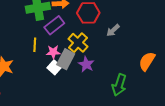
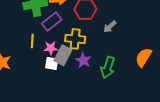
yellow cross: (78, 43) -> (75, 39), turned -36
white square: (54, 67) -> (52, 63), turned -32
green arrow: (119, 85) -> (108, 67), moved

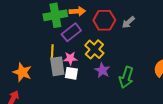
gray arrow: (110, 27) -> (128, 22), moved
yellow cross: (75, 39) -> (94, 49), turned 36
gray rectangle: (63, 55) -> (57, 66), moved, turned -36

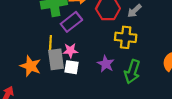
yellow cross: (94, 49) -> (126, 37), moved, turned -36
orange star: (22, 72) -> (31, 66), moved

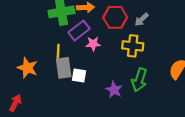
pink star: (70, 51) -> (93, 44), moved
purple star: (106, 64) -> (114, 90), moved
orange star: (31, 66) -> (27, 68), moved

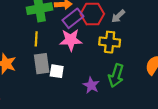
purple rectangle: (79, 31) -> (73, 18), moved
pink star: (93, 44) -> (71, 40), size x1.5
yellow line: (58, 51) -> (36, 39), moved

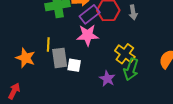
gray arrow: (118, 16) -> (133, 12), turned -56
yellow line: (36, 39) -> (48, 44), moved
yellow cross: (110, 42) -> (125, 54), moved, turned 30

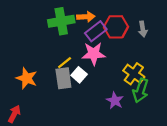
yellow line: (48, 44) -> (65, 63), moved, turned 48
white square: (74, 65) -> (79, 75), moved, turned 32

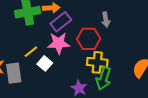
red hexagon: (116, 27) -> (89, 39), moved
yellow cross: (134, 74) -> (97, 62), turned -30
gray rectangle: (63, 78) -> (14, 73), moved

